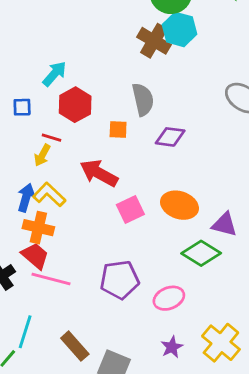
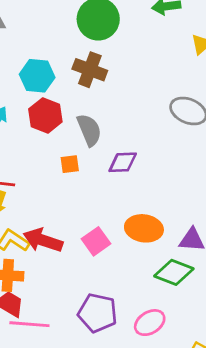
cyan hexagon: (179, 29) -> (37, 76), moved
red hexagon: (75, 105) -> (45, 115), moved
red arrow: (99, 173) -> (43, 240), moved
purple pentagon: (120, 280) -> (98, 313), turned 30

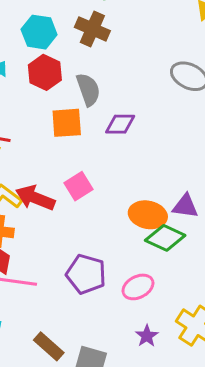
orange square: (70, 164) -> (67, 123), size x1.6
orange ellipse: (144, 228) -> (148, 215), moved
pink square: (96, 241) -> (78, 186), moved

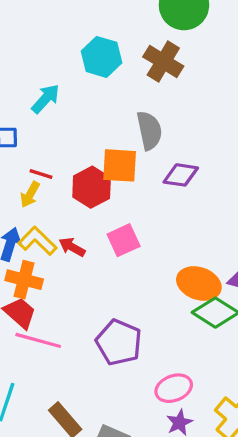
red hexagon: (45, 72) -> (92, 187), moved
red arrow: (35, 198) -> (72, 247), size x0.6
pink ellipse: (138, 287) -> (174, 388), moved

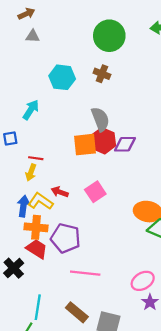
brown cross: (163, 61) -> (102, 74), size x0.7
red hexagon: (92, 187) -> (103, 141), moved
red arrow: (72, 247) -> (60, 192), moved
pink line: (38, 340) -> (85, 273), moved
purple pentagon: (119, 342) -> (66, 238), moved

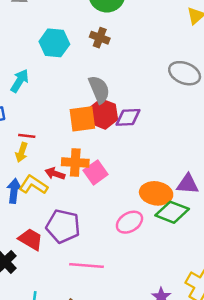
orange cross: (36, 227) -> (75, 163), moved
pink ellipse: (143, 281) -> (129, 222), moved

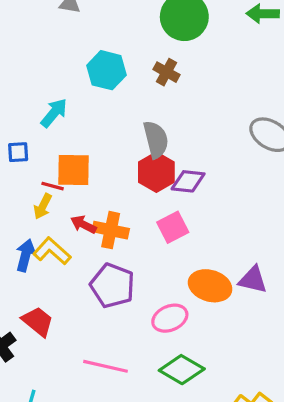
orange square: (82, 119) -> (74, 170), moved
pink square: (96, 172) -> (173, 227), moved
red arrow: (55, 174) -> (83, 224), moved
green diamond: (172, 212) -> (182, 370), moved
purple pentagon: (63, 226) -> (112, 286), moved

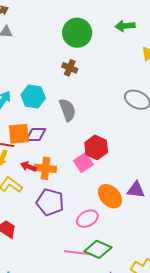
cyan hexagon: (106, 70) -> (33, 97), moved
red hexagon: (156, 172) -> (96, 147), moved
purple diamond: (188, 181) -> (36, 134), moved
orange ellipse: (210, 286) -> (110, 196), turned 35
pink line: (106, 366) -> (78, 253), moved

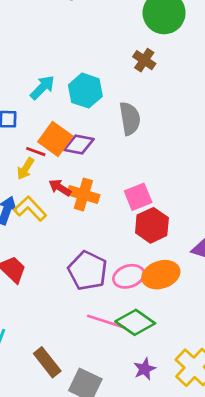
orange square: (19, 134) -> (55, 139), turned 30
red hexagon: (96, 147) -> (152, 225), moved
orange ellipse: (110, 196) -> (161, 275), moved, turned -75
purple pentagon: (50, 202) -> (88, 271), moved

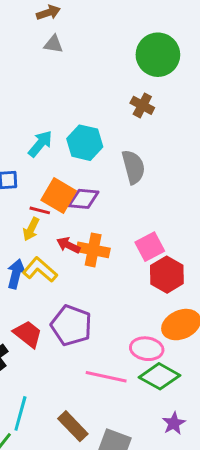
purple pentagon: (88, 271) -> (71, 325), moved
pink ellipse: (129, 276) -> (147, 349), moved, turned 32
pink line: (106, 322) -> (106, 377), moved

